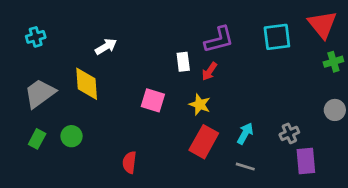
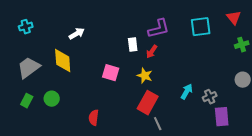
red triangle: (322, 24) -> (234, 18), size x0.7
cyan arrow: (245, 133) -> (187, 92), moved
gray line: (245, 167) -> (158, 124), moved, turned 48

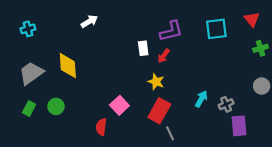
white arrow: (77, 34) -> (89, 21), moved
pink square: (111, 73) -> (119, 105), moved, turned 30

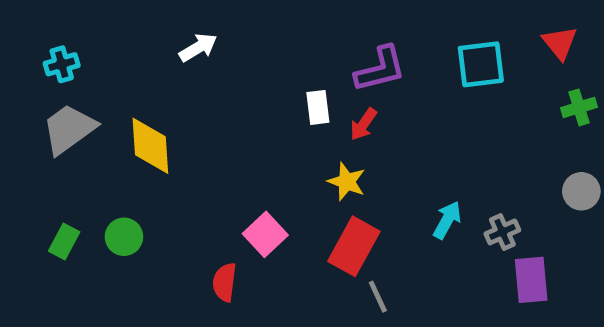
gray trapezoid: (31, 73) -> (69, 129), moved

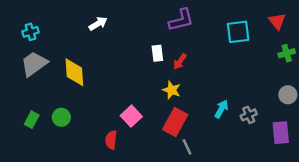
purple L-shape: (380, 69) -> (181, 20), moved
purple rectangle: (531, 280) -> (281, 133), moved

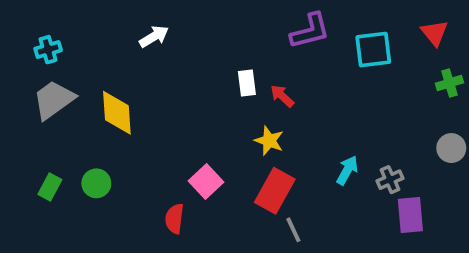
purple L-shape: (181, 20) -> (310, 31), moved
red arrow: (180, 62) -> (282, 96), turned 98
purple rectangle: (281, 133) -> (410, 215), moved

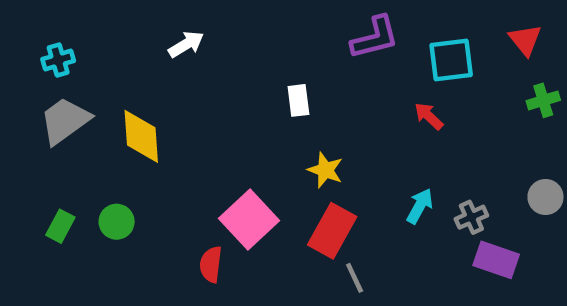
red arrow: (282, 96) -> (429, 116), moved
gray circle: (451, 148) -> (545, 197), moved
pink square: (206, 181) -> (249, 219), size x1.4
purple rectangle: (410, 215) -> (496, 260), turned -66

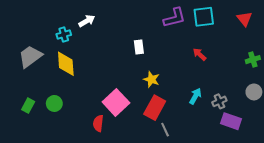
cyan cross: (58, 60) -> (64, 34), moved
cyan square: (451, 60) -> (204, 17), moved
green cross: (543, 100) -> (253, 60), moved

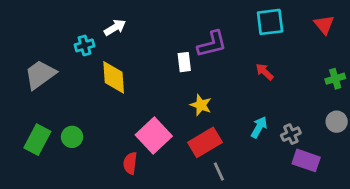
purple L-shape: (174, 18) -> (212, 44), moved
yellow diamond: (66, 64) -> (114, 77), moved
green rectangle: (28, 106) -> (37, 140), size x1.5
red rectangle: (155, 108) -> (205, 142), turned 30

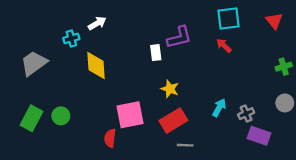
red arrow: (265, 72) -> (224, 46), moved
pink square: (154, 135) -> (130, 115), turned 32
gray line: (219, 172) -> (185, 145), turned -63

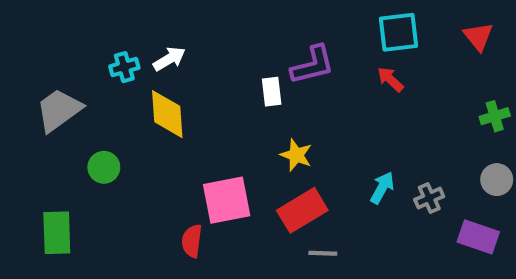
white arrow: (97, 23) -> (169, 59), moved
green circle: (61, 116) -> (104, 167), moved
green rectangle: (31, 118) -> (57, 233), moved, turned -30
purple rectangle: (259, 136) -> (478, 237), moved

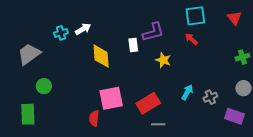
yellow diamond: (167, 114) -> (101, 56), moved
yellow star: (296, 155) -> (163, 60), moved
green circle: (104, 167) -> (44, 86), moved

